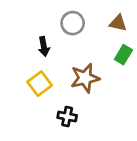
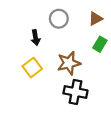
brown triangle: (118, 23) -> (95, 19), turned -40
black cross: (67, 117) -> (75, 92), moved, size x1.5

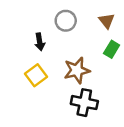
brown triangle: (95, 19) -> (107, 21), turned -40

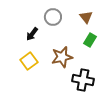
black arrow: (40, 42) -> (32, 34), turned 48
black cross: (84, 103) -> (83, 80), moved

